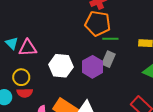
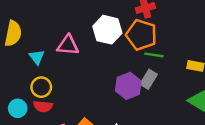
cyan triangle: (12, 43) -> (37, 57), moved
pink triangle: (28, 48) -> (68, 45), moved
white hexagon: (61, 66) -> (107, 30), moved

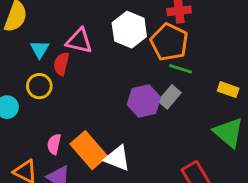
red semicircle: (43, 106) -> (61, 64), moved, turned 90

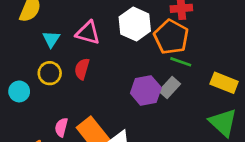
red semicircle: (61, 64) -> (82, 69), moved
yellow rectangle: (228, 90) -> (224, 83), size x1.4

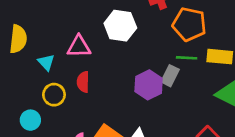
orange pentagon: (171, 37) -> (189, 24), moved
green line: (181, 62) -> (187, 58), moved

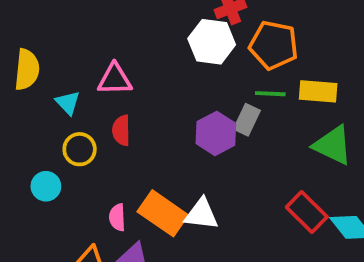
white hexagon: (120, 26) -> (212, 42), moved

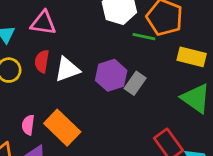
green line: (270, 94) -> (144, 37), moved
gray rectangle: (247, 120) -> (135, 83), moved
white triangle: (201, 214) -> (67, 69), moved, turned -36

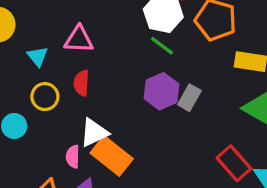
green line: (144, 37) -> (162, 46), moved, turned 30
white triangle: (67, 69) -> (94, 133), moved

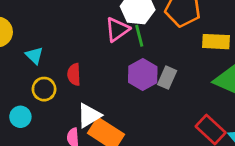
pink triangle: (79, 39) -> (117, 29), moved, turned -32
green line: (162, 46) -> (139, 36), turned 45

